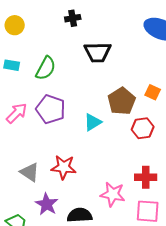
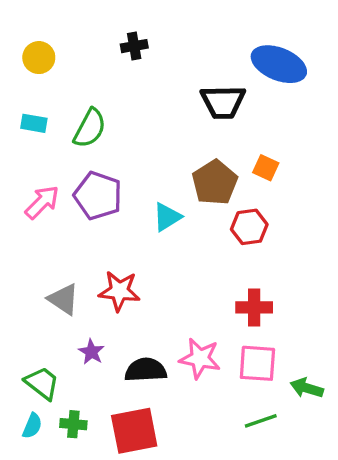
black trapezoid: (98, 52) -> (223, 102), moved
pink star: (113, 194) -> (200, 358), moved
purple star: (47, 204) -> (91, 352), size x0.7

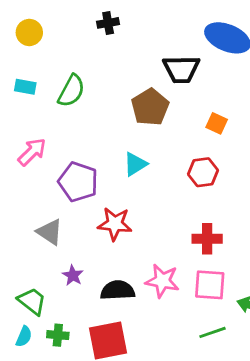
brown pentagon: (215, 183) -> (150, 107), moved
purple pentagon: (98, 196) -> (78, 182), moved
red star: (119, 291) -> (115, 224), moved

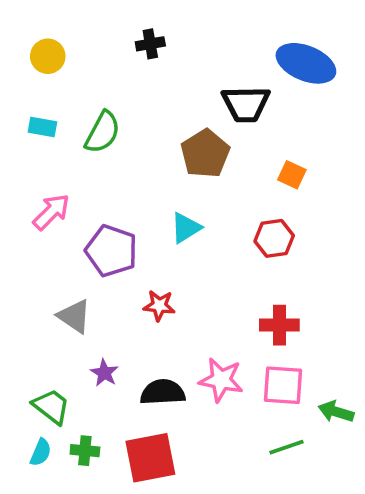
red star: (115, 224) -> (159, 306), size x0.7

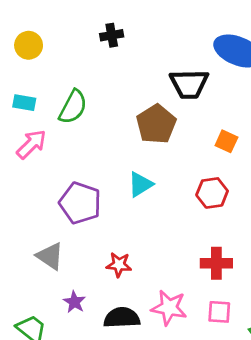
pink arrow: (51, 212) -> (31, 144), moved
red star: (159, 306) -> (119, 265), moved
pink square: (283, 385) -> (219, 312), size x0.7

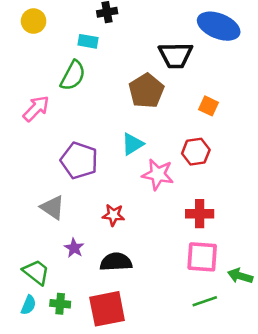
cyan rectangle: (24, 103) -> (88, 41), moved
pink star: (169, 308) -> (158, 174), moved
pink square: (219, 312) -> (202, 257), size x1.5

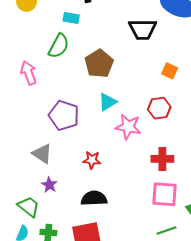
brown pentagon: (146, 91) -> (99, 64), moved
pink arrow: (36, 109) -> (29, 73), turned -65
purple star: (74, 248) -> (49, 185), moved

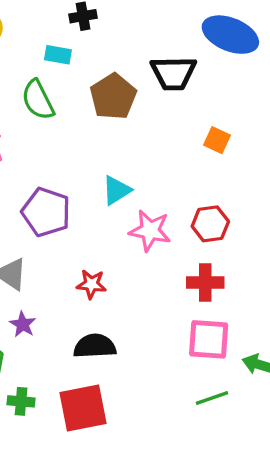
green semicircle: (59, 46) -> (38, 100), turned 125
brown pentagon: (99, 64) -> (113, 97), moved
red hexagon: (159, 108) -> (210, 224), moved

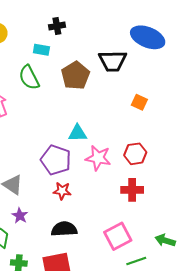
cyan triangle: (117, 190) -> (78, 133), turned 30
purple pentagon: (46, 212) -> (56, 160), moved
pink square: (209, 339) -> (118, 236), moved, turned -32

